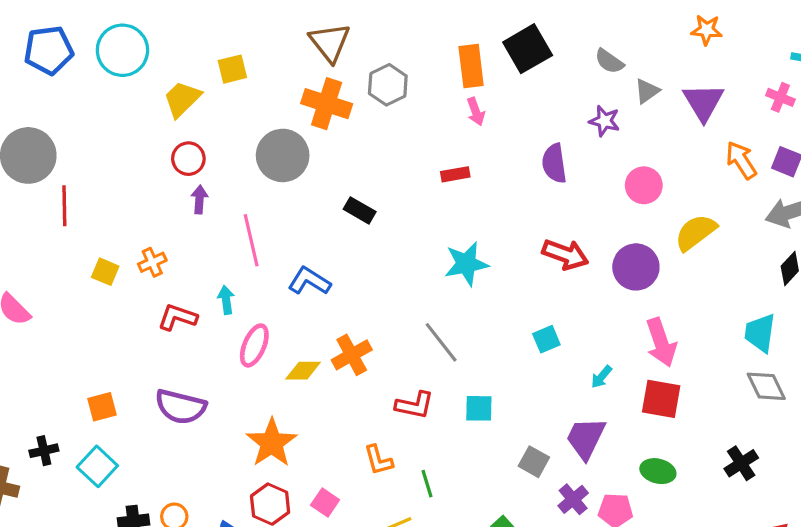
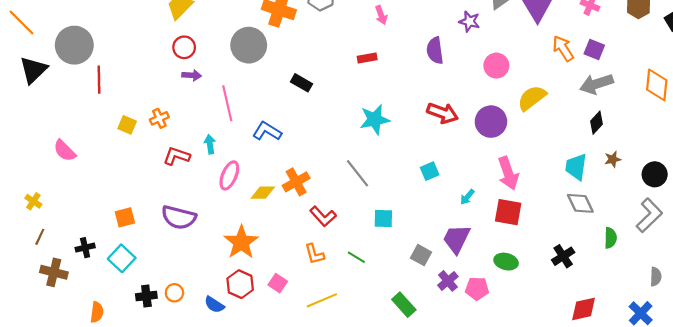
purple arrow: (199, 199) -> (192, 75), turned 90
red L-shape: (415, 405) -> (323, 216), moved, turned 36
green line: (427, 484) -> (356, 257), moved, turned -42

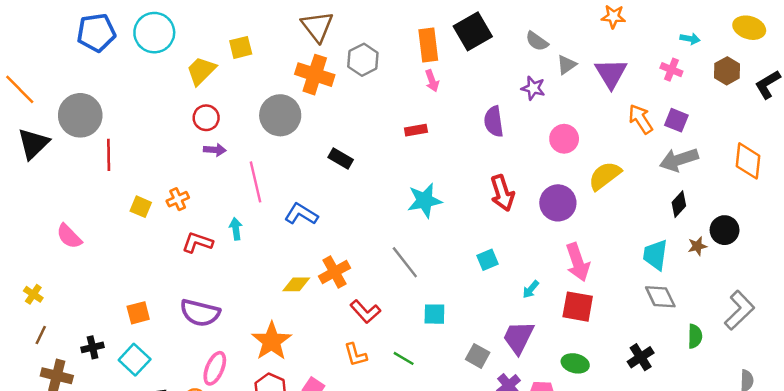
red arrow: (443, 113) -> (502, 193), turned 52
black circle: (655, 174) -> (725, 230), moved
pink ellipse: (229, 175) -> (215, 368), moved

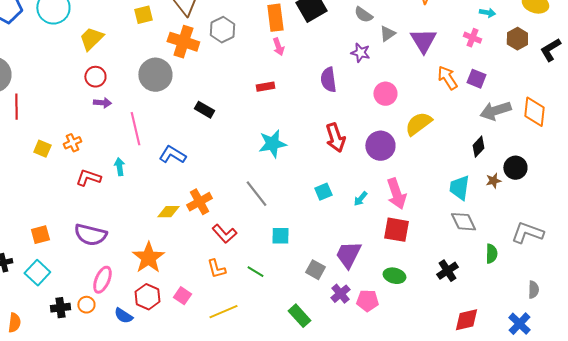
yellow square: (241, 47) -> (143, 15), moved
gray arrow: (679, 160) -> (495, 111), moved
cyan arrow: (531, 289) -> (360, 199), moved
gray L-shape: (739, 310) -> (527, 233), turned -116

